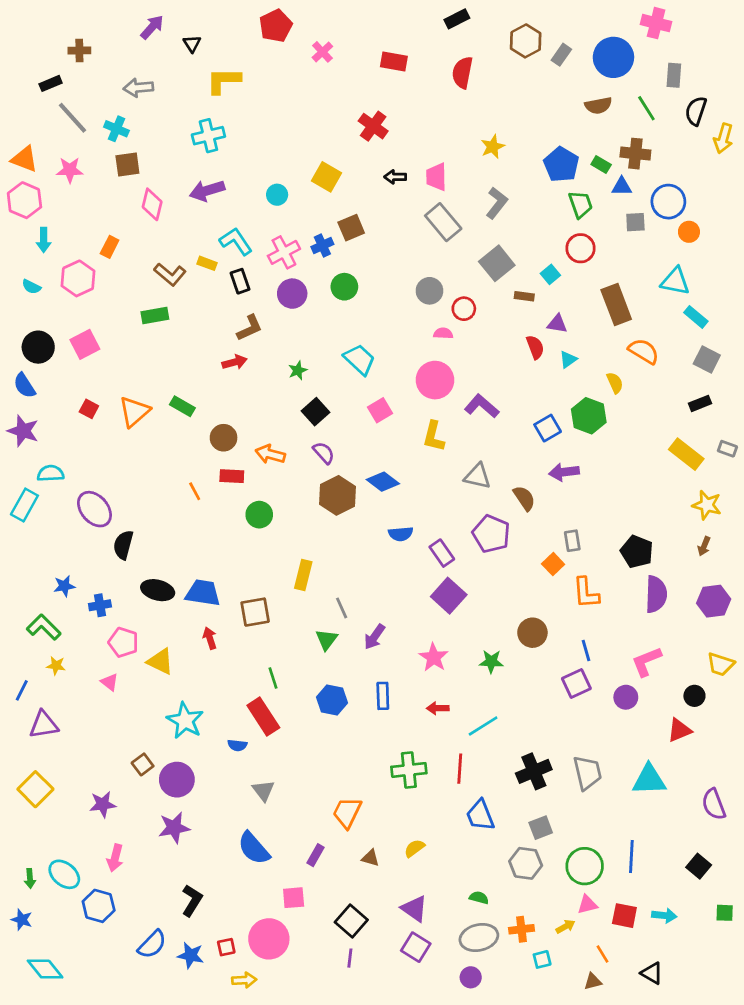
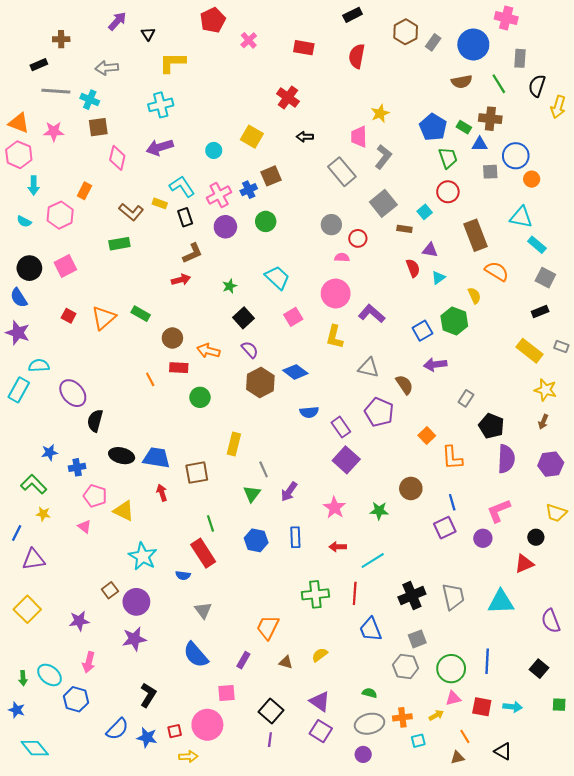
gray line: (73, 118) -> (56, 91), turned -44
pink trapezoid: (436, 177) -> (359, 137), moved
gray rectangle: (572, 541) -> (466, 398), moved, turned 42

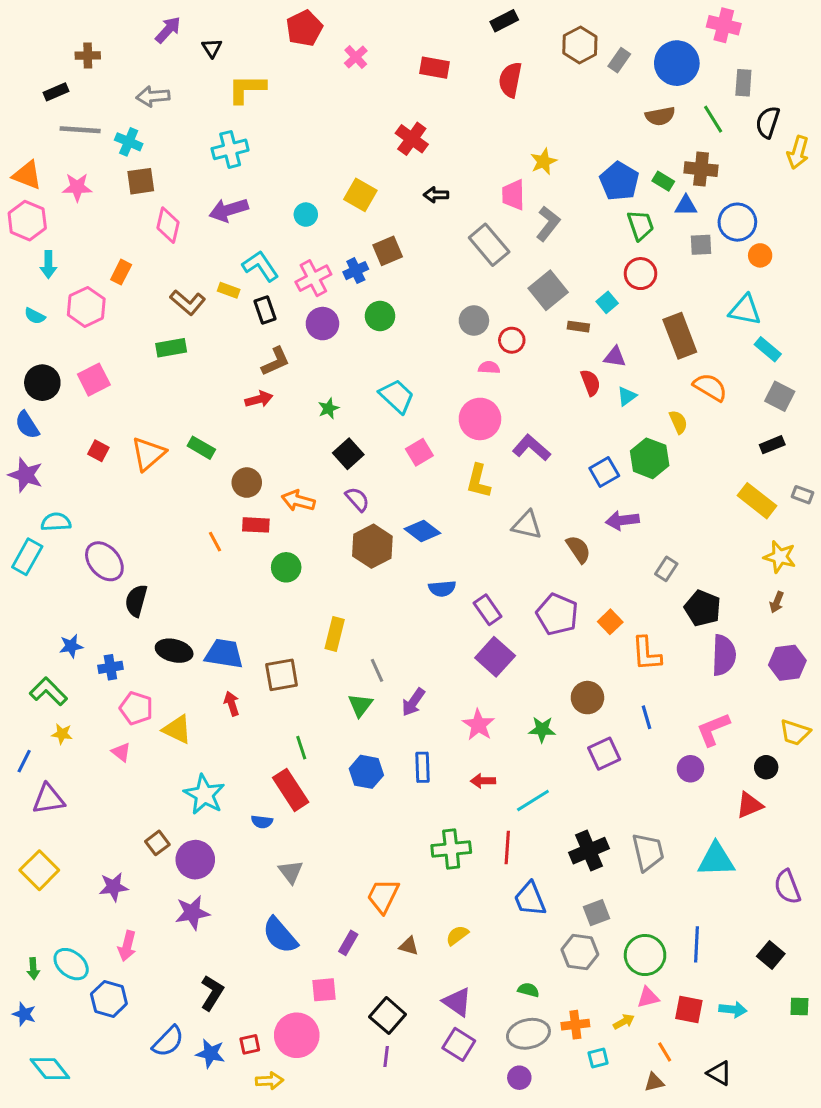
purple pentagon: (379, 412) -> (557, 614), moved
purple square: (445, 528) -> (604, 754), moved

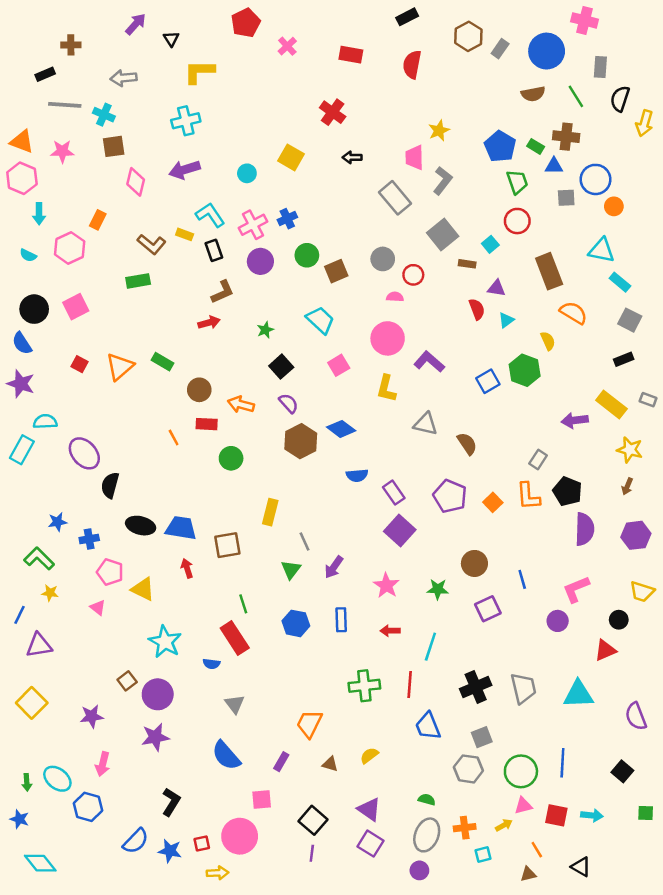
brown square: (388, 251) -> (336, 271), moved
purple arrow: (622, 520) -> (575, 420), moved
orange L-shape: (647, 654) -> (528, 496), moved
cyan line: (533, 801) -> (430, 647), turned -40
gray ellipse: (528, 1034) -> (427, 835), turned -56

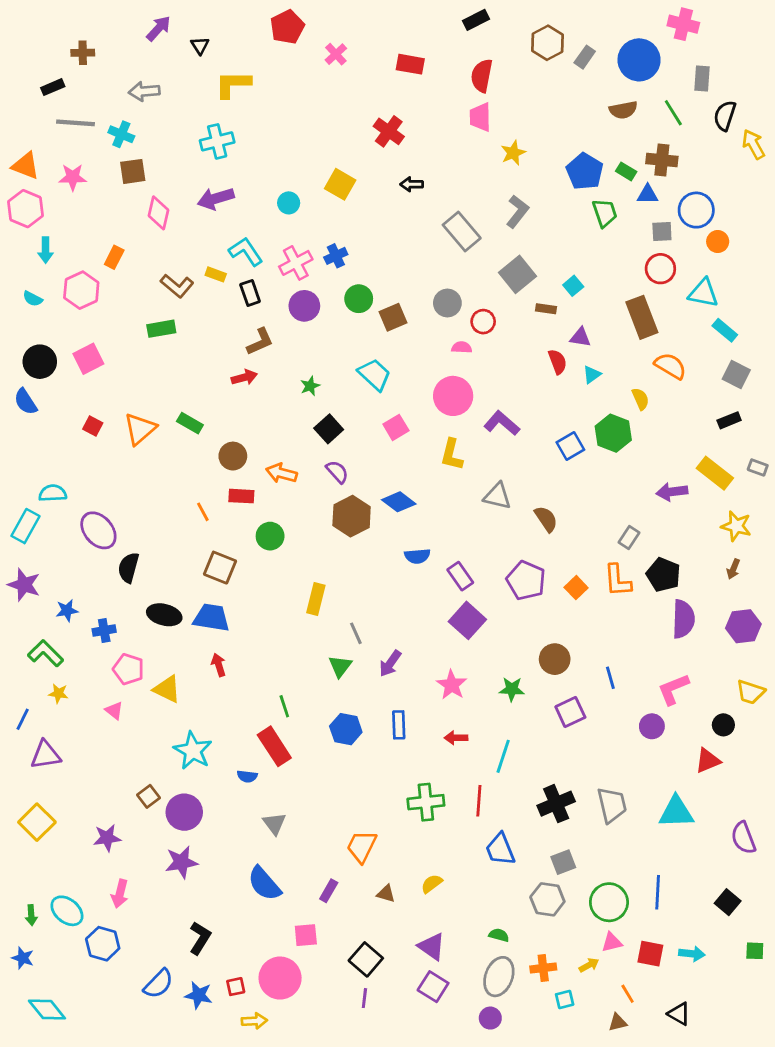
yellow arrow: (644, 123) -> (753, 144), turned 135
pink trapezoid: (415, 157) -> (480, 117), moved
red circle: (517, 221) -> (660, 269), moved
purple star: (21, 384) -> (24, 585), moved
brown square: (227, 545) -> (220, 568), moved, turned 32

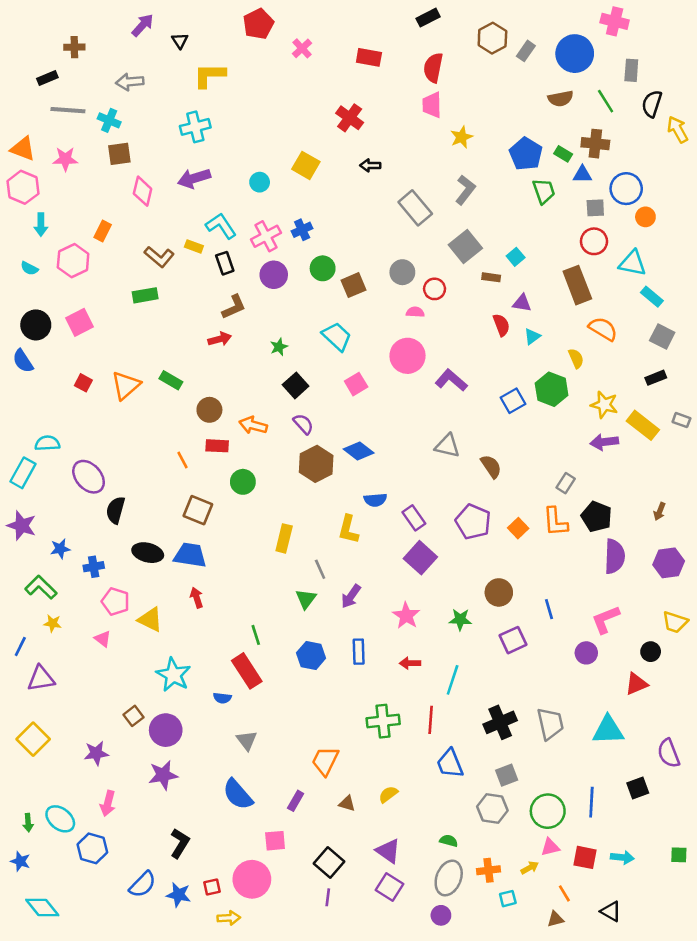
yellow L-shape: (452, 455) -> (348, 529), moved
yellow star: (736, 526) -> (604, 405), moved
black square: (728, 902) -> (638, 788), moved, turned 30

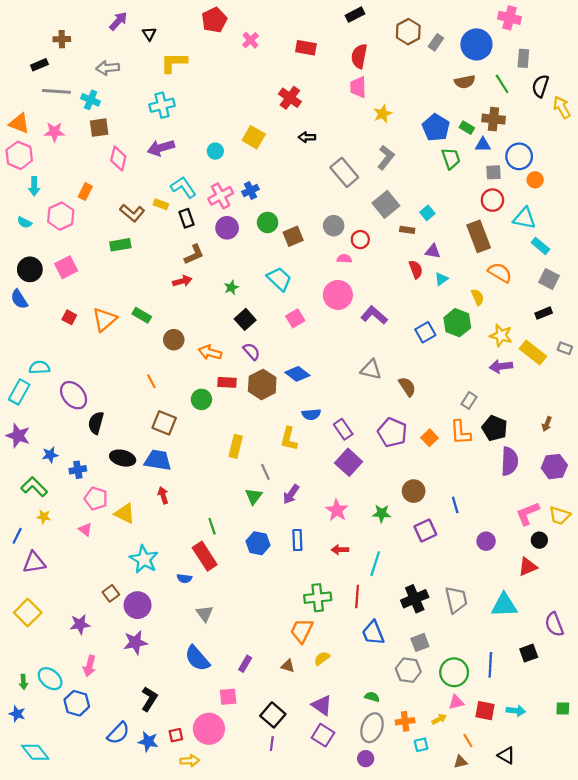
red rectangle: (217, 446) -> (227, 382), moved
pink L-shape: (606, 619) -> (528, 513), moved
orange trapezoid: (325, 761) -> (302, 631), moved

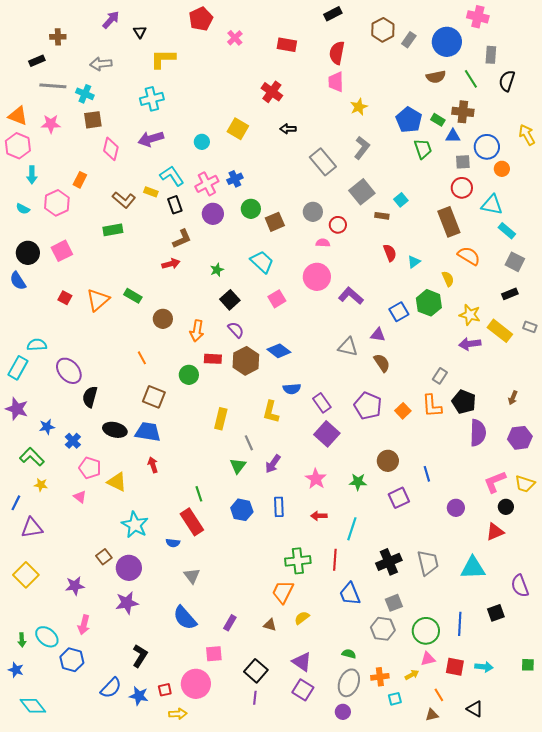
yellow arrow: (562, 107) -> (527, 135), moved
purple triangle: (433, 251) -> (378, 335), moved
orange arrow: (210, 353) -> (197, 331), turned -95
blue cross: (78, 470) -> (73, 441), turned -35

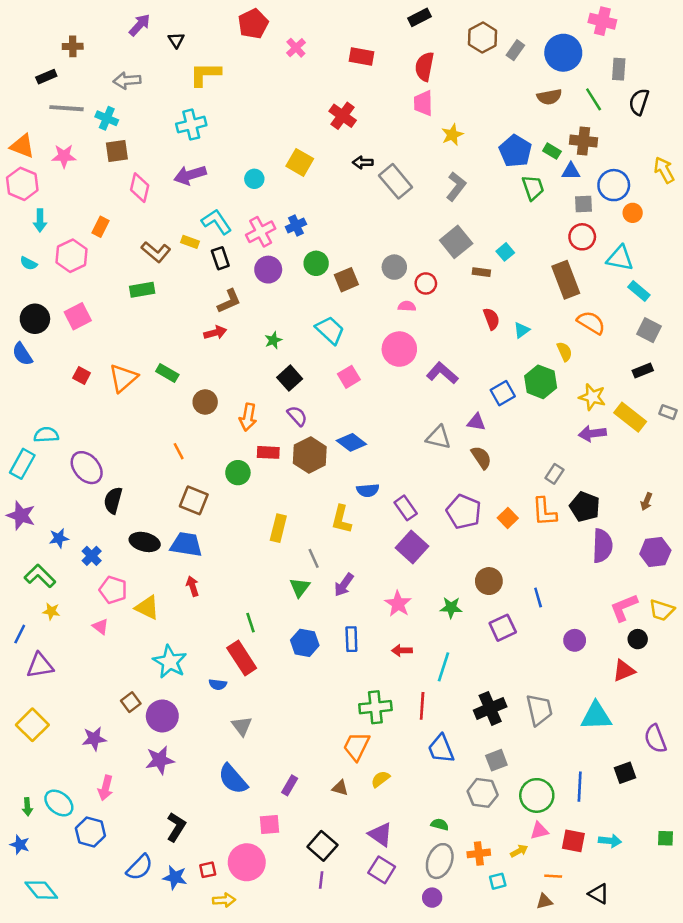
gray rectangle: (323, 162) -> (396, 181), moved
orange line: (439, 695) -> (553, 876), turned -56

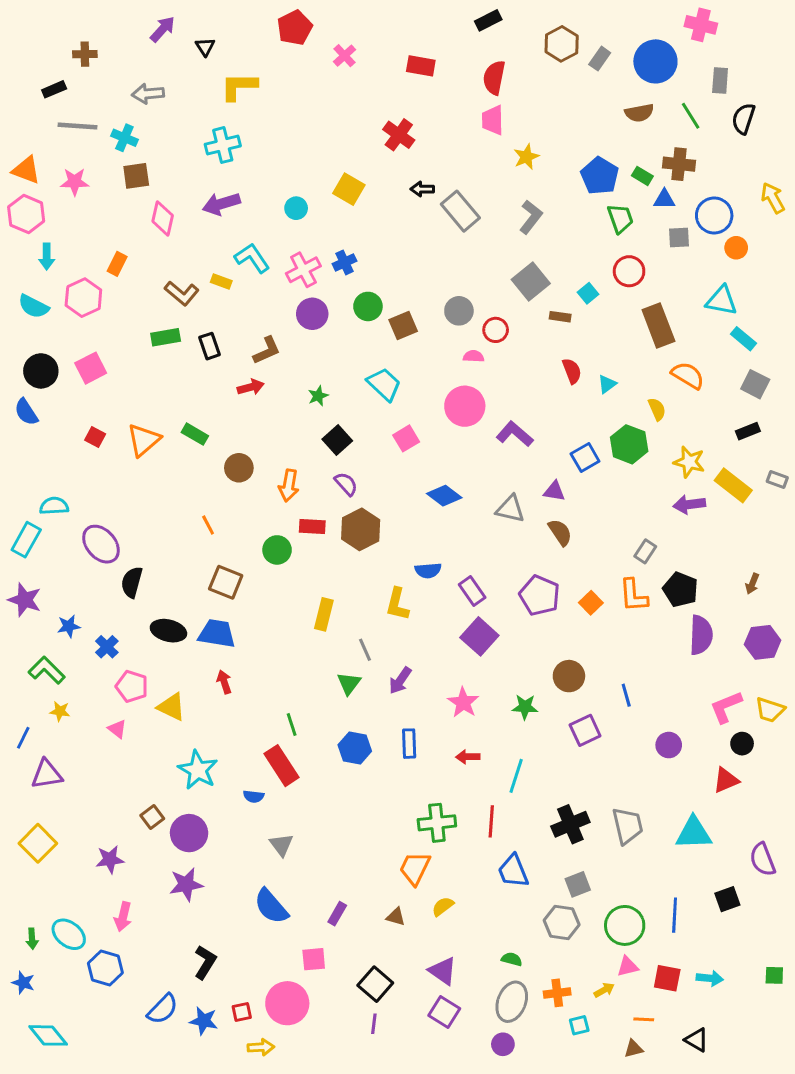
red circle: (582, 237) -> (629, 271), moved
black rectangle: (220, 258) -> (210, 346), moved
cyan semicircle: (29, 263) -> (34, 306), size x1.5
blue diamond: (351, 442) -> (444, 496), moved

